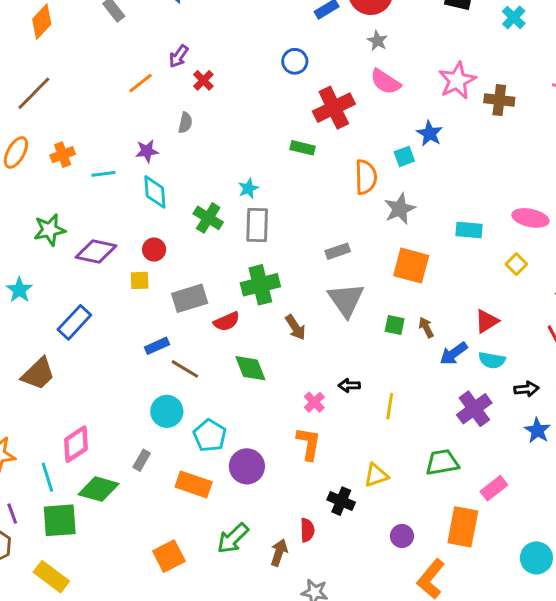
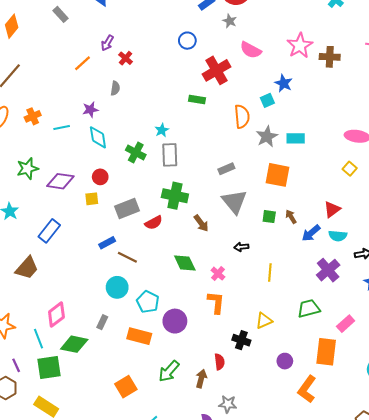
gray star: (377, 41) -> (230, 21), moved
cyan rectangle: (469, 230) -> (296, 138), moved
green cross: (260, 285) -> (175, 196), turned 30
green diamond: (250, 368) -> (185, 263), moved
black arrow: (349, 385) -> (241, 247), moved

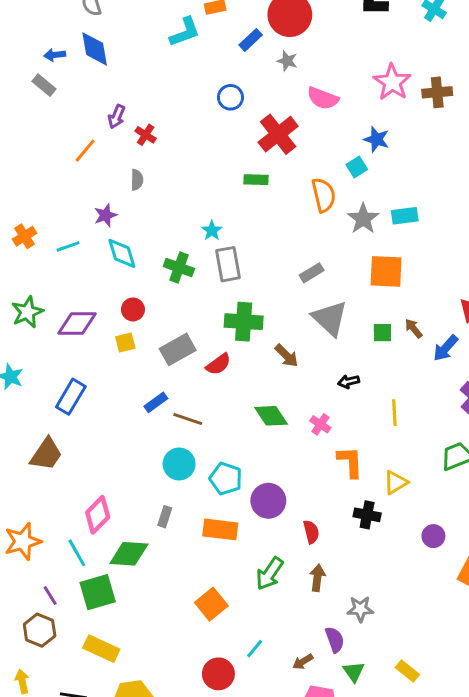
orange L-shape: (216, 302) -> (350, 462), moved
red semicircle: (220, 362) -> (311, 532), moved

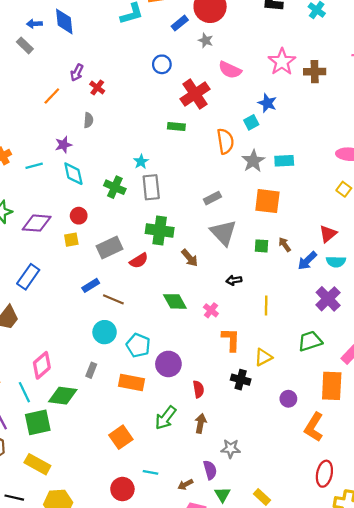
cyan line: (255, 649) -> (151, 472), turned 56

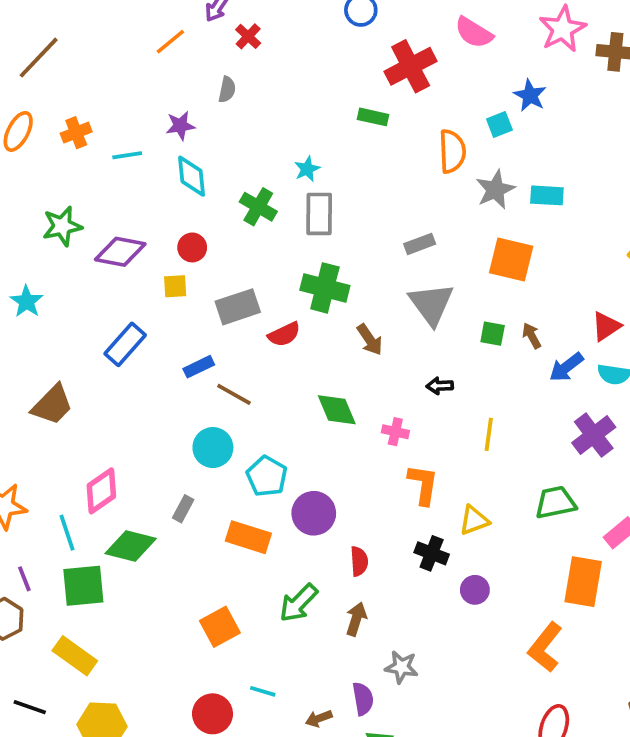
blue rectangle: (28, 277) -> (125, 344), moved
pink cross: (211, 310) -> (395, 432), turned -32
purple circle: (288, 399) -> (475, 590), moved

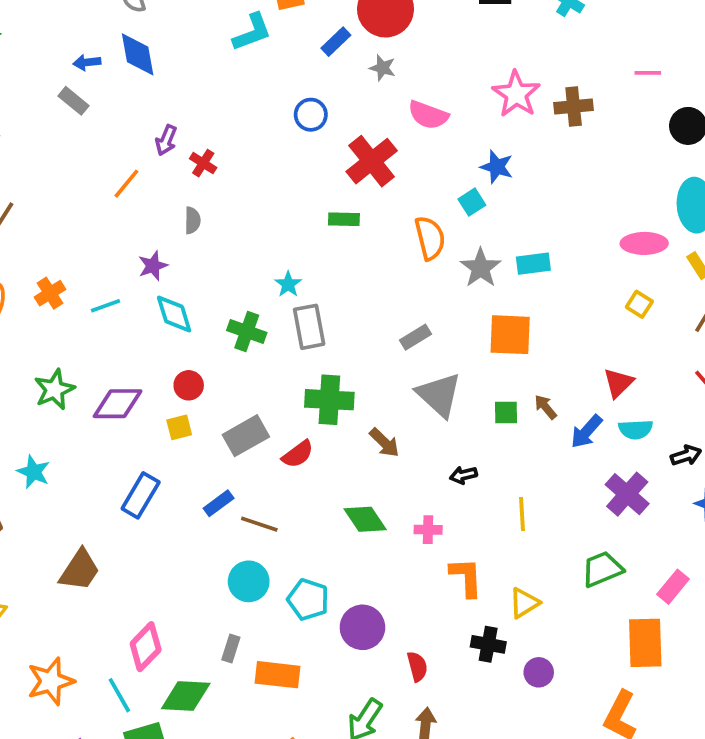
orange rectangle: (248, 537) -> (278, 675), moved

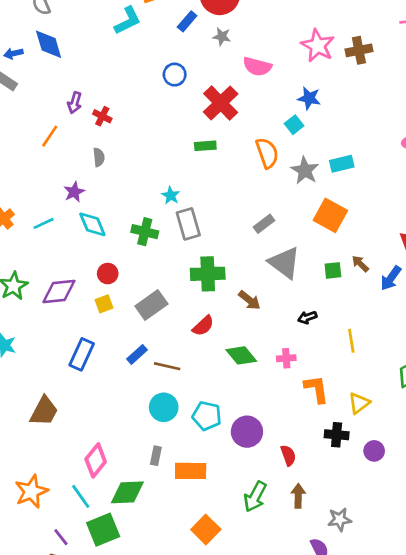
orange square: (510, 335) -> (330, 215), turned 32
red semicircle: (298, 454) -> (203, 326), moved

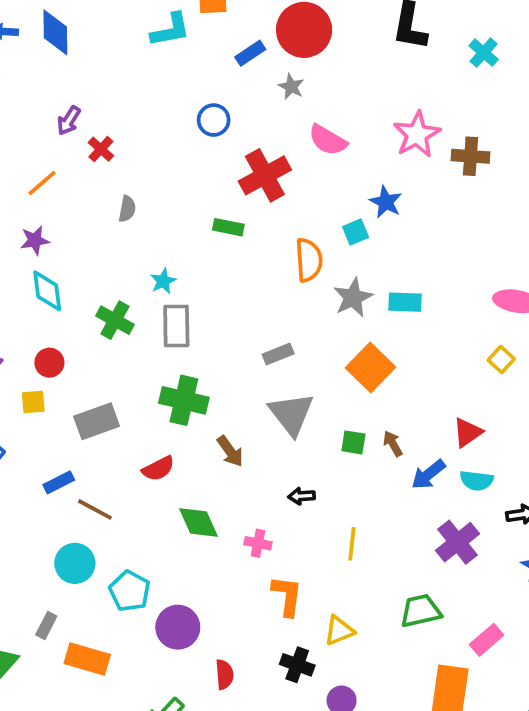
orange line: (50, 136) -> (42, 183), moved
gray semicircle: (99, 157) -> (127, 209), moved

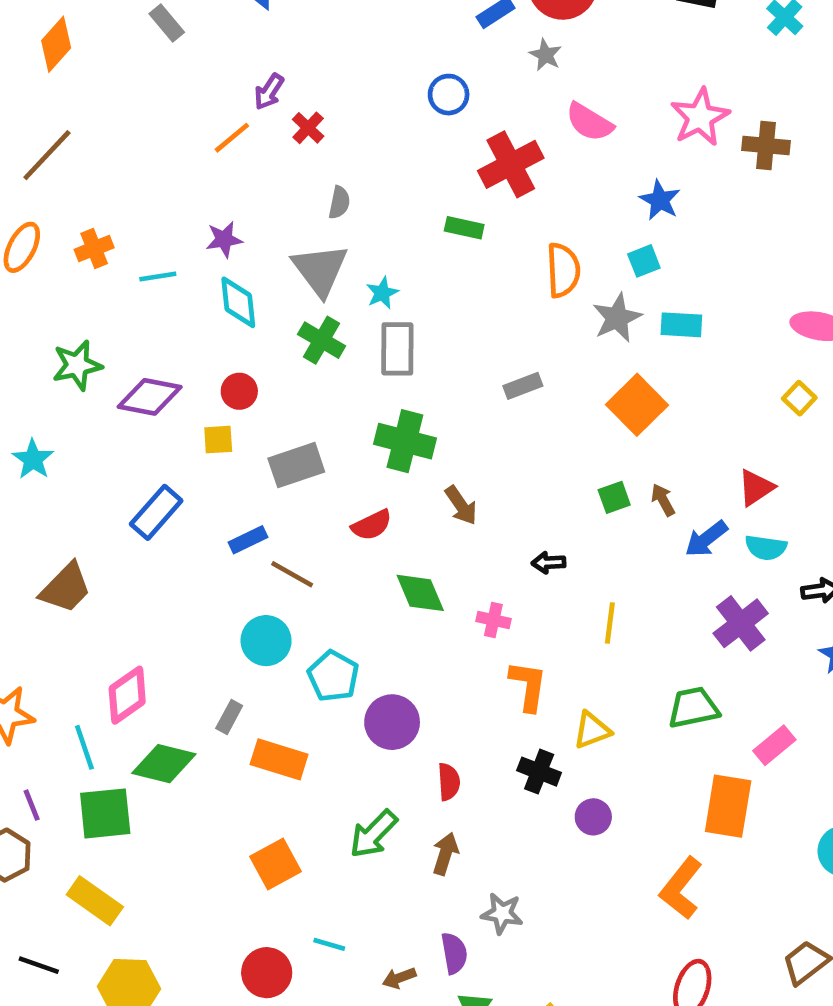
orange line: (42, 183) -> (232, 138), moved
cyan square: (356, 232) -> (644, 261), moved
gray triangle: (291, 414) -> (320, 270), moved
green square: (353, 442) -> (614, 497), turned -30

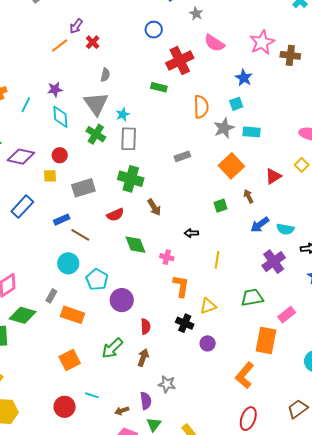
cyan line: (158, 277) -> (26, 105), turned -56
red triangle: (756, 488) -> (273, 176), moved
brown arrow: (663, 500) -> (248, 196), moved

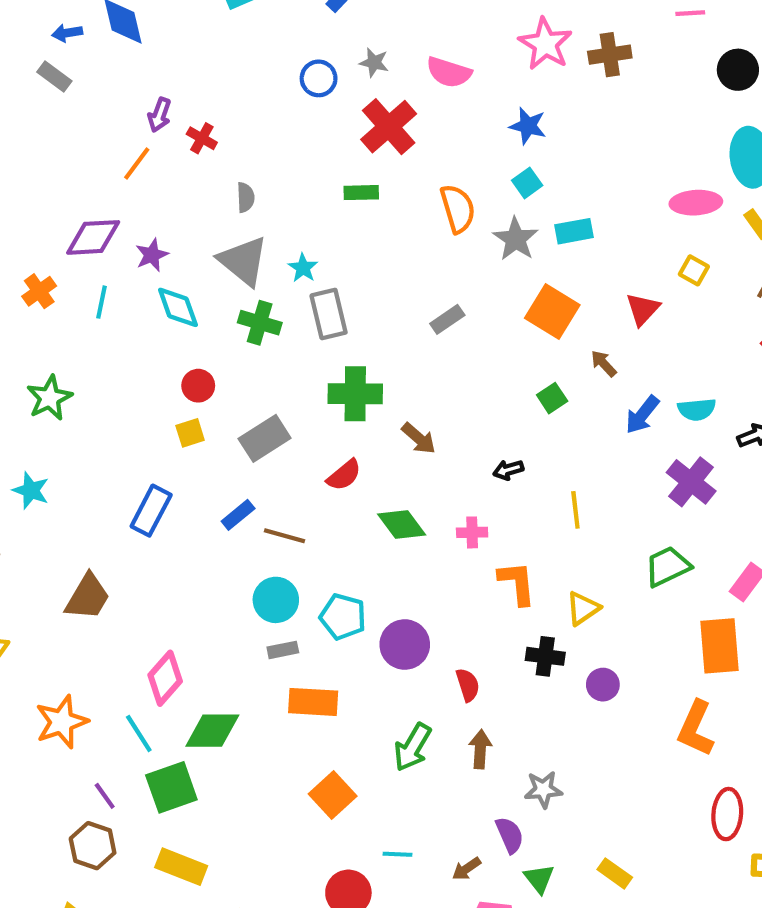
gray star: (196, 14) -> (374, 63), moved
purple diamond: (21, 157) -> (93, 237), moved
gray rectangle: (51, 296) -> (283, 650), moved, turned 64

